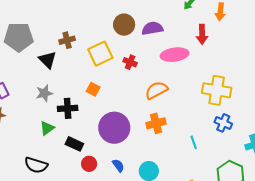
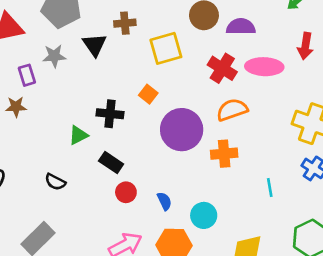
red cross: (130, 62) -> (222, 68), moved, size x1.5
gray star: (44, 93) -> (54, 56), moved
purple circle: (114, 128) -> (182, 130), moved
black semicircle: (36, 165) -> (55, 182), size x0.7

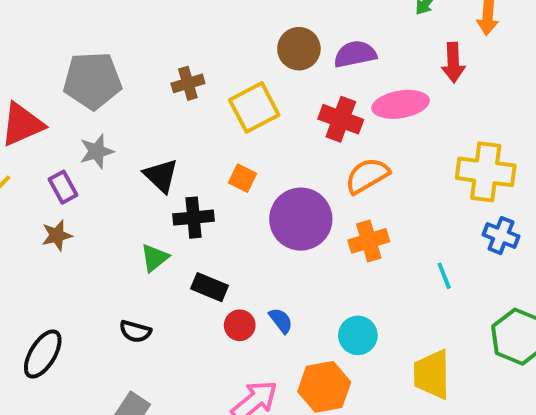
black triangle: (95, 45) -> (161, 176), moved
blue semicircle: (164, 201) -> (281, 321), moved

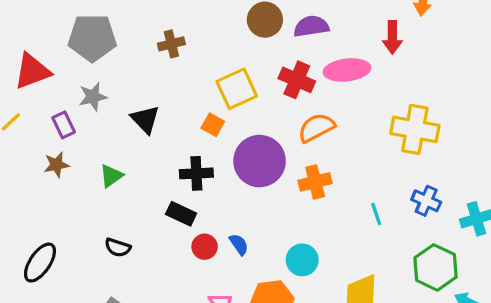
yellow square: (254, 107) -> (237, 89), moved
black cross: (194, 218) -> (196, 173), moved
blue cross: (501, 236) -> (426, 201), moved
green triangle: (155, 258) -> (111, 176), moved

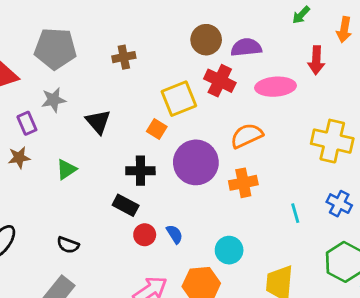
red cross: (297, 80) -> (220, 81), moved
black semicircle: (118, 248) -> (68, 245), moved

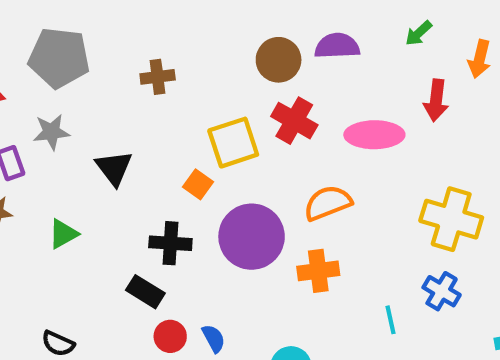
purple semicircle: (246, 47) -> (337, 46), moved
blue cross: (339, 204) -> (442, 291), moved

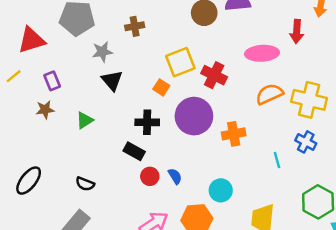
red cross: (294, 121) -> (214, 75), moved
gray star: (51, 132) -> (102, 52), moved
orange semicircle: (328, 203) -> (269, 94), moved

